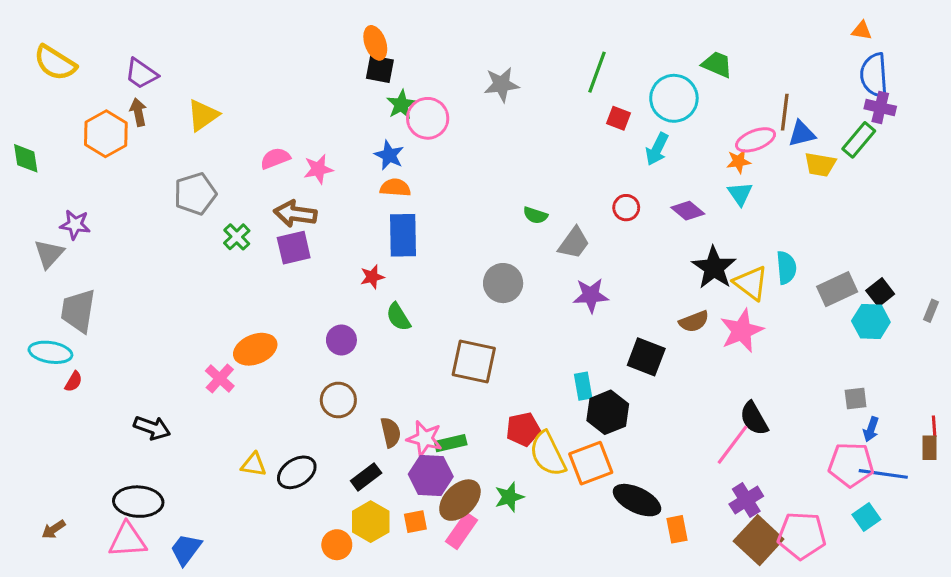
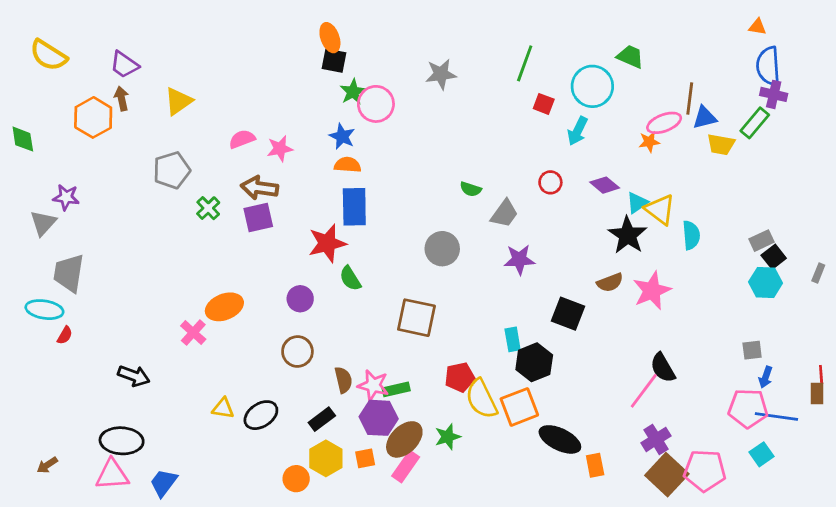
cyan triangle: (740, 194) -> (637, 203), moved, turned 30
red star: (372, 277) -> (327, 243), size x1.8
yellow triangle: (751, 283) -> (660, 209), moved
gray rectangle: (837, 289) -> (762, 241), moved, size x0.7

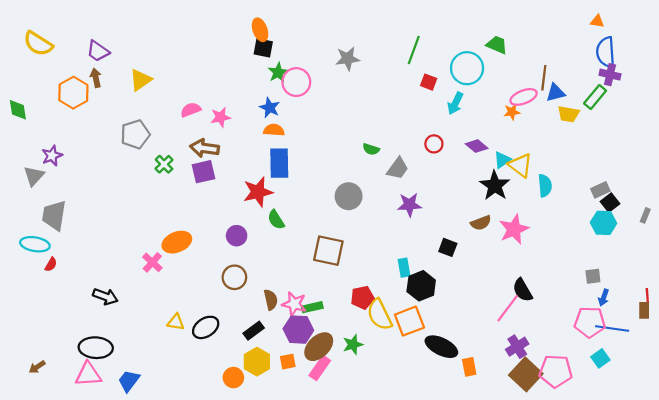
purple star: (66, 197) -> (52, 156), turned -30
black square: (568, 314) -> (448, 247), size x0.7

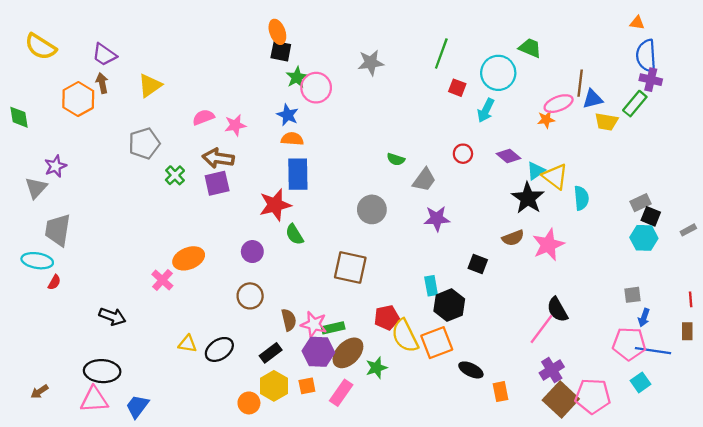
black square: (610, 203) -> (651, 216), turned -30
gray rectangle: (645, 215) -> (688, 230), turned 40
red line: (647, 295) -> (691, 299), moved
brown ellipse: (319, 347) -> (348, 353), moved
black ellipse: (441, 347) -> (471, 370), size x0.7

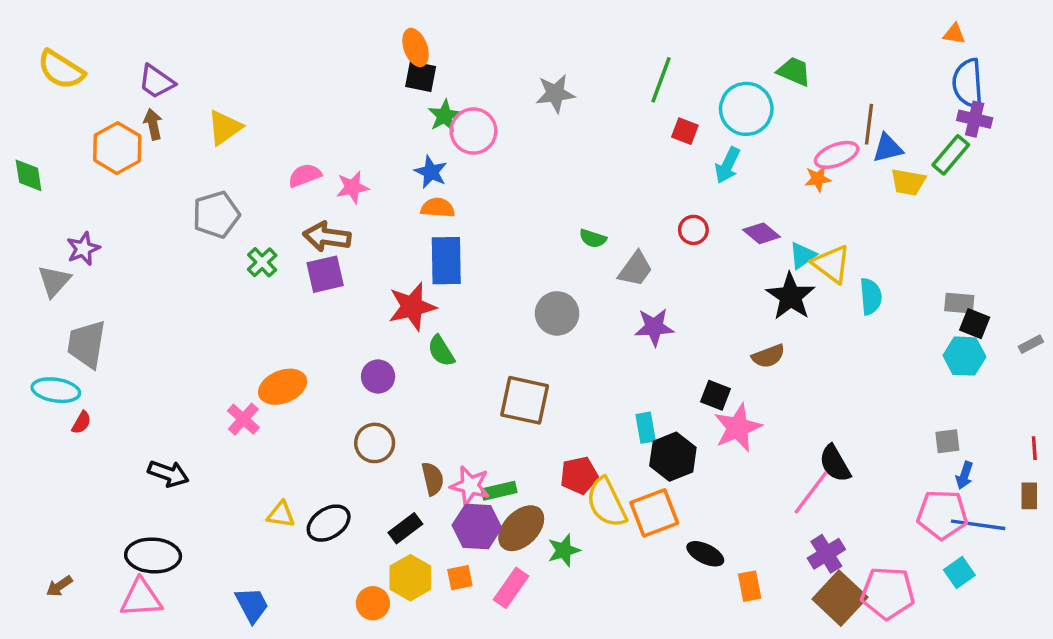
gray rectangle: (641, 203) -> (959, 303), turned 30
pink star: (548, 245) -> (738, 428), moved
blue trapezoid: (137, 406) -> (252, 605), moved, turned 115

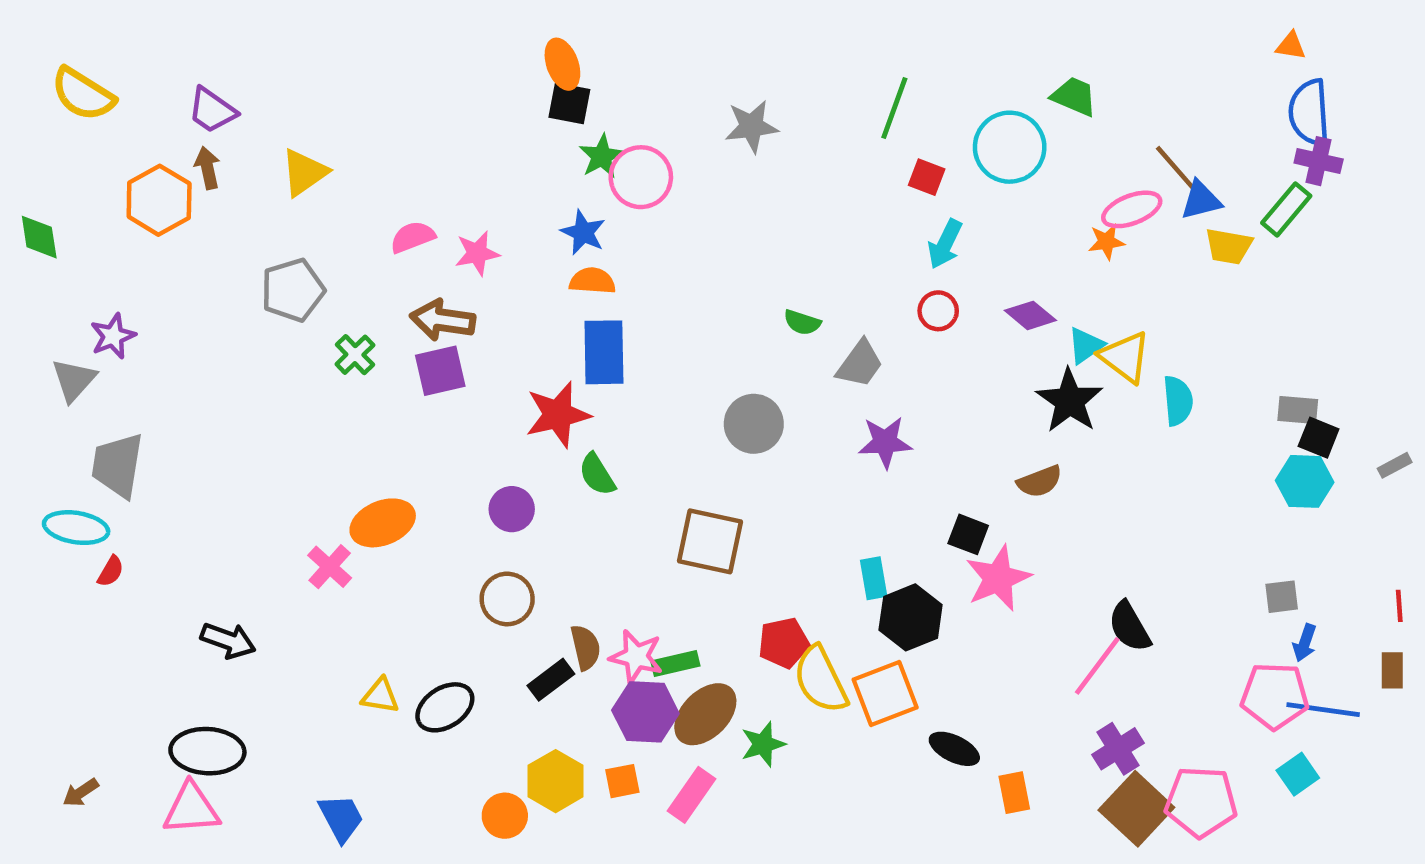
brown line: (869, 124) -> (1176, 168), turned -48
cyan arrow: (727, 165) -> (945, 244), moved
black rectangle: (405, 528) -> (551, 680), moved

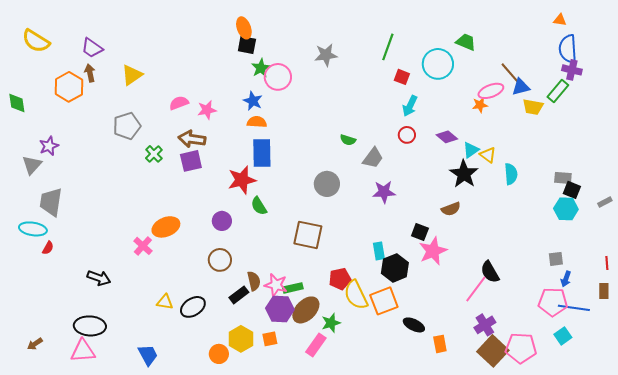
yellow triangle: (1125, 357) -> (488, 155), size x0.7
pink rectangle: (692, 795) -> (316, 345), moved

